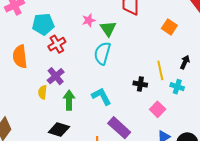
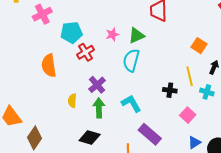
pink star: (89, 20) -> (112, 34), moved
orange square: (169, 27) -> (199, 46), moved
green triangle: (108, 29) -> (136, 36), turned 42
purple cross: (56, 76) -> (97, 85), moved

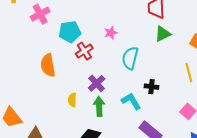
green triangle: (136, 36) -> (163, 34), moved
black cross: (170, 90) -> (152, 87), moved

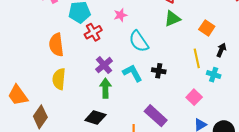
cyan semicircle: (130, 58) -> (139, 41), turned -50
yellow semicircle: (72, 100) -> (59, 79), moved, size x1.5
cyan L-shape: (131, 101) -> (133, 73), moved

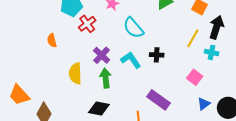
orange semicircle: (56, 45) -> (52, 40), size x0.6
black arrow: (221, 50) -> (216, 27), size x1.6
yellow line: (197, 58) -> (193, 38), turned 48
yellow semicircle: (59, 79) -> (75, 73), moved

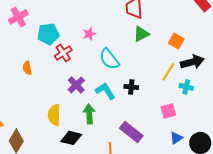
black arrow: (216, 27) -> (192, 62), turned 55
yellow semicircle: (75, 73) -> (54, 115), moved
pink square: (195, 77) -> (168, 111), turned 35
green arrow: (106, 78) -> (89, 114), moved

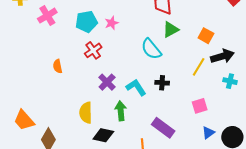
cyan pentagon: (48, 34) -> (87, 22), moved
pink star: (89, 34) -> (112, 23), moved
cyan semicircle: (109, 59) -> (151, 49), moved
cyan cross: (186, 87) -> (230, 81), moved

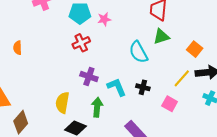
orange semicircle: (58, 66) -> (18, 48), moved
purple cross: (107, 82) -> (89, 77), turned -36
pink square: (200, 106) -> (170, 104), moved, turned 35

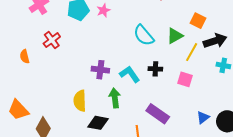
green triangle: (161, 37) -> (175, 36), moved
red cross: (81, 43) -> (52, 40), moved

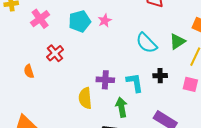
cyan L-shape: (130, 74) -> (135, 83), turned 30
yellow semicircle: (80, 101) -> (85, 98), moved

